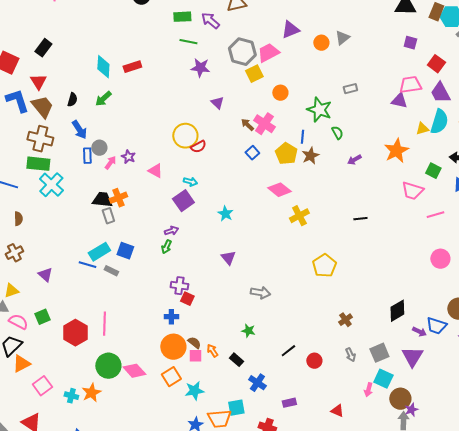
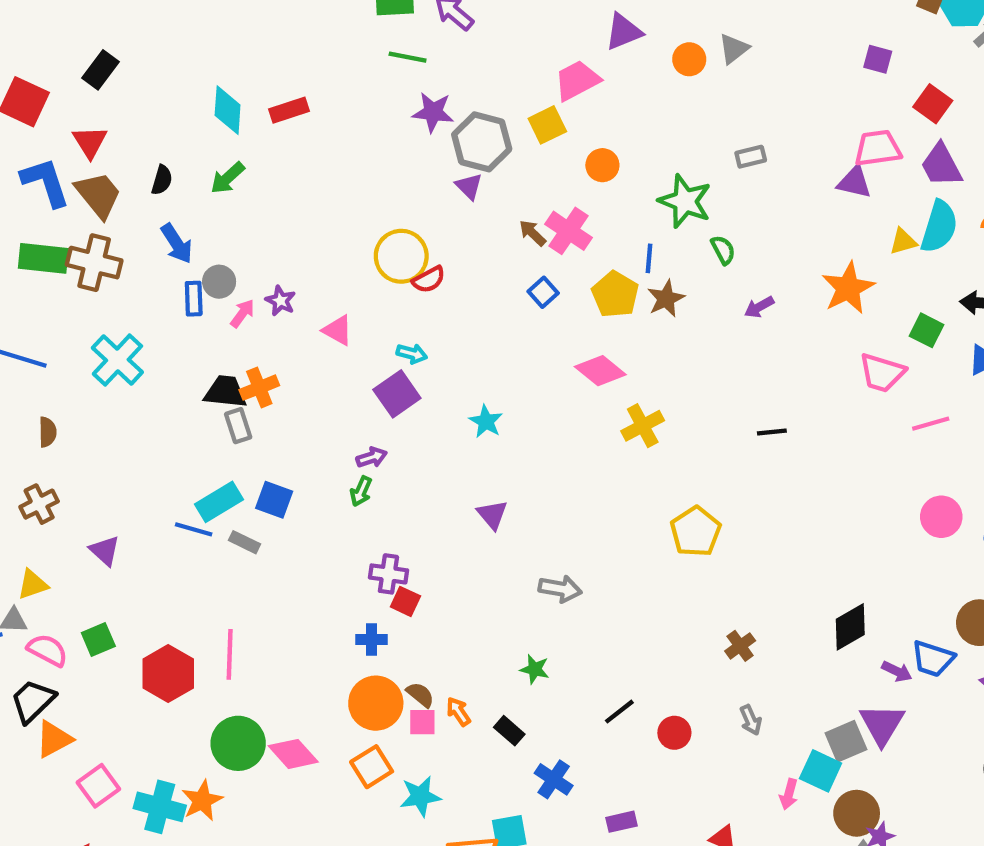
gray hexagon: (242, 52) -> (482, 142), moved
green rectangle: (38, 164) -> (43, 258), moved
gray square: (379, 353) -> (846, 741), moved
cyan cross: (71, 396) -> (160, 807), size x1.6

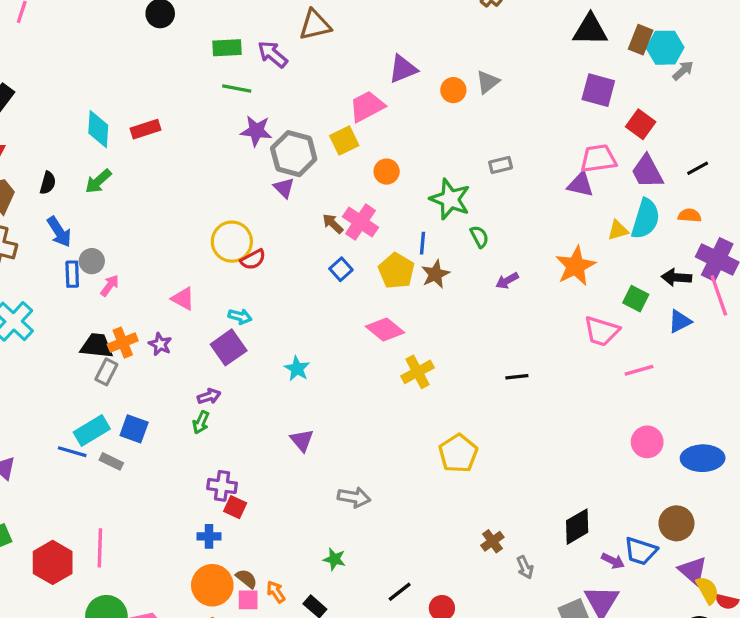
purple square: (878, 59) -> (598, 90), size x1.5
purple star: (280, 301) -> (160, 344), moved
gray rectangle: (238, 426) -> (106, 372), turned 45
gray arrow: (751, 720) -> (525, 567), moved

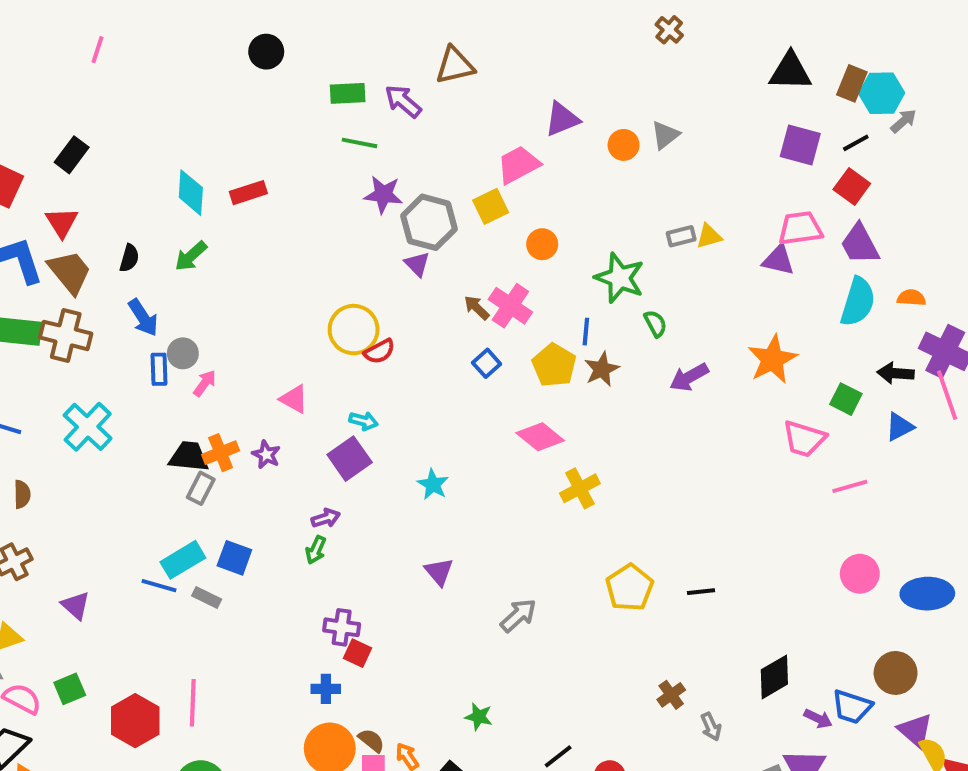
black line: (698, 168) -> (856, 143), moved
yellow triangle: (618, 230) -> (709, 236), moved
purple arrow: (507, 281) -> (689, 377), size x1.4
black line: (517, 377) -> (701, 592), moved
gray arrow: (354, 497) -> (518, 615), moved, turned -52

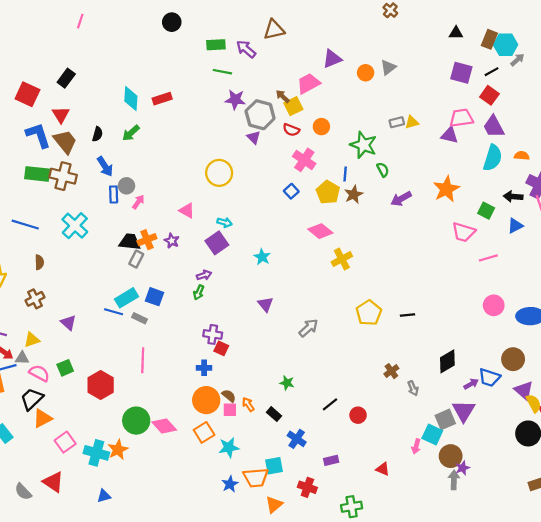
black triangle: (790, 71) -> (456, 33), size x0.6
brown arrow: (477, 308) -> (283, 96), moved
red semicircle: (379, 351) -> (291, 130), moved, turned 49
pink line: (193, 703) -> (143, 360), moved
purple arrow: (818, 719) -> (471, 384), turned -56

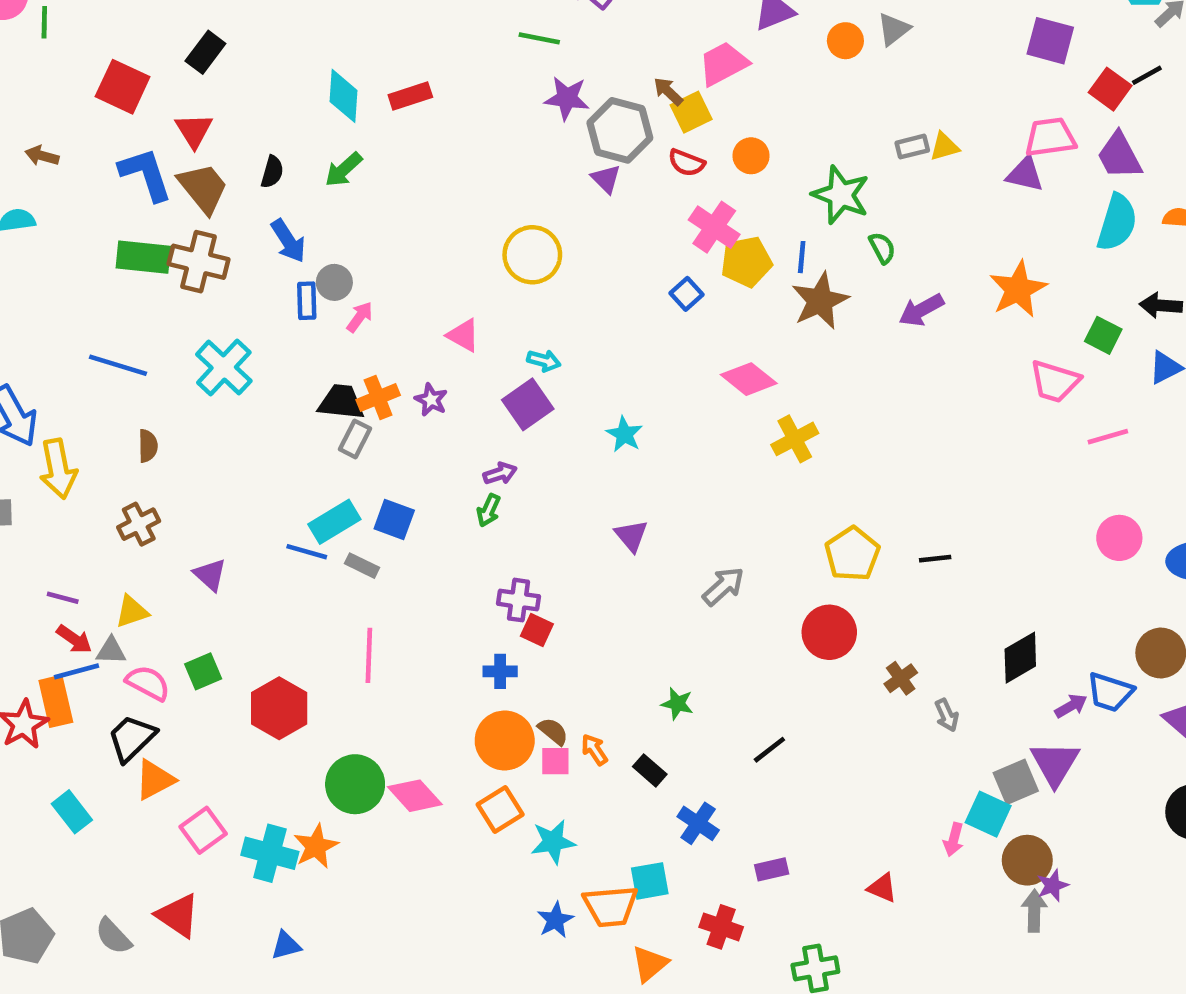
black line: (492, 72) -> (1147, 75), moved
yellow pentagon: (328, 192) -> (746, 262), moved, turned 30
brown star: (354, 194) -> (820, 301), size x1.4
red circle: (358, 415) -> (829, 632), moved, size x1.5

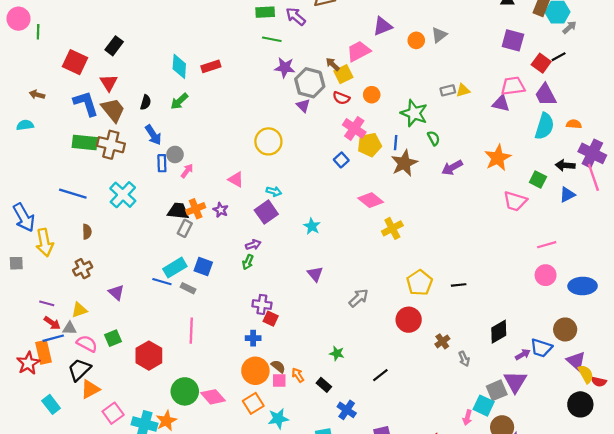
pink line: (1108, 437) -> (547, 245), moved

